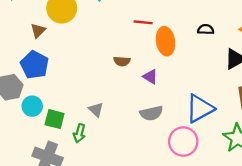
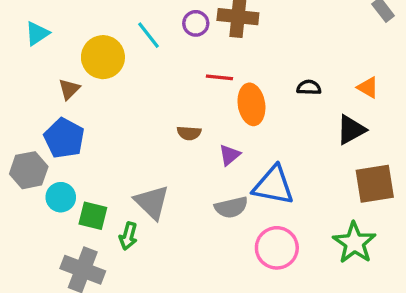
purple triangle: (150, 77) -> (230, 155), turned 49
blue triangle: (200, 108) -> (273, 185), moved, turned 40
gray triangle: (96, 110) -> (152, 202), size x1.6

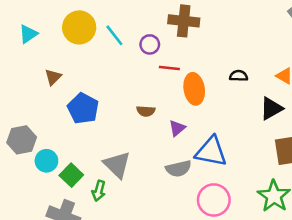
purple circle: (196, 23) -> (150, 44), moved
yellow circle: (103, 57) -> (79, 27), moved
blue pentagon: (64, 138) -> (83, 108), moved
green square: (93, 216) -> (71, 175), turned 30

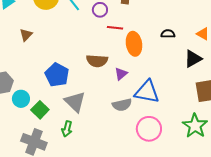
blue pentagon: (83, 108) -> (57, 75), moved
brown semicircle: (146, 111) -> (97, 61), size x1.5
green arrow: (99, 191) -> (67, 129), moved

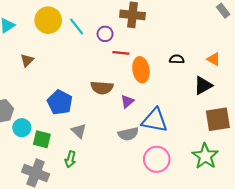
gray triangle: (75, 102) -> (79, 131), size x0.7
green square: (40, 110) -> (42, 139), turned -30

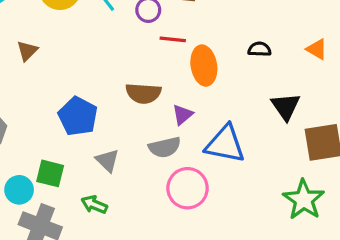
black triangle: (203, 86) -> (286, 106), moved, turned -36
cyan circle: (22, 128) -> (19, 190), moved
gray semicircle: (128, 134) -> (165, 147), moved
green arrow: (70, 159) -> (94, 205), turned 98
pink circle: (157, 159) -> (188, 188), moved

